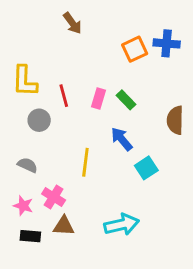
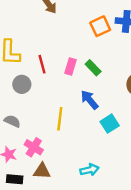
cyan arrow: (122, 224) -> (89, 170), size x0.7

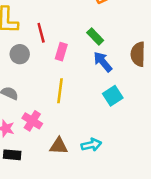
pink rectangle: (70, 67) -> (61, 52), moved
blue arrow: (89, 100) -> (103, 62), moved
brown triangle: (42, 171) -> (59, 146), moved

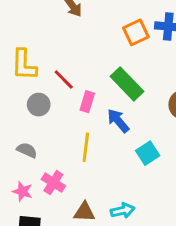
red line: (41, 33) -> (64, 80), turned -30
green rectangle: (95, 37) -> (127, 84), size x1.6
blue arrow: (103, 62) -> (118, 121), moved

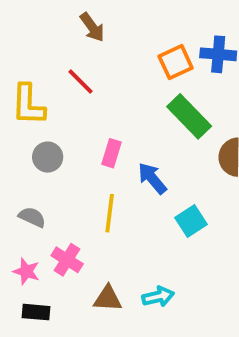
red line: (64, 80) -> (81, 81), moved
green rectangle: (127, 84) -> (189, 116), moved

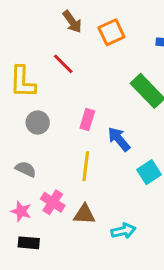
orange square: (176, 62) -> (111, 32), moved
brown triangle: (108, 299) -> (84, 214), moved

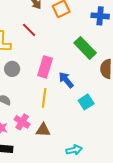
pink rectangle: (87, 120) -> (45, 67), size x1.5
cyan arrow: (123, 231) -> (74, 150), moved

